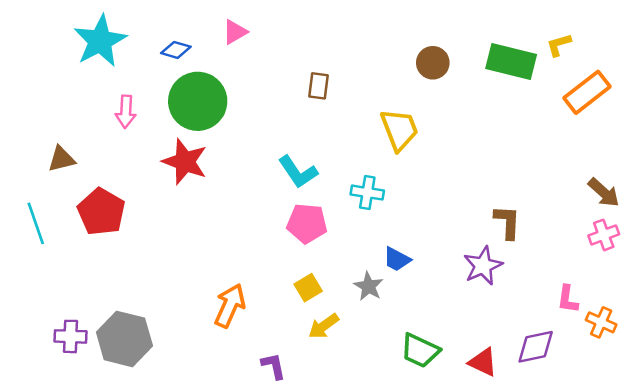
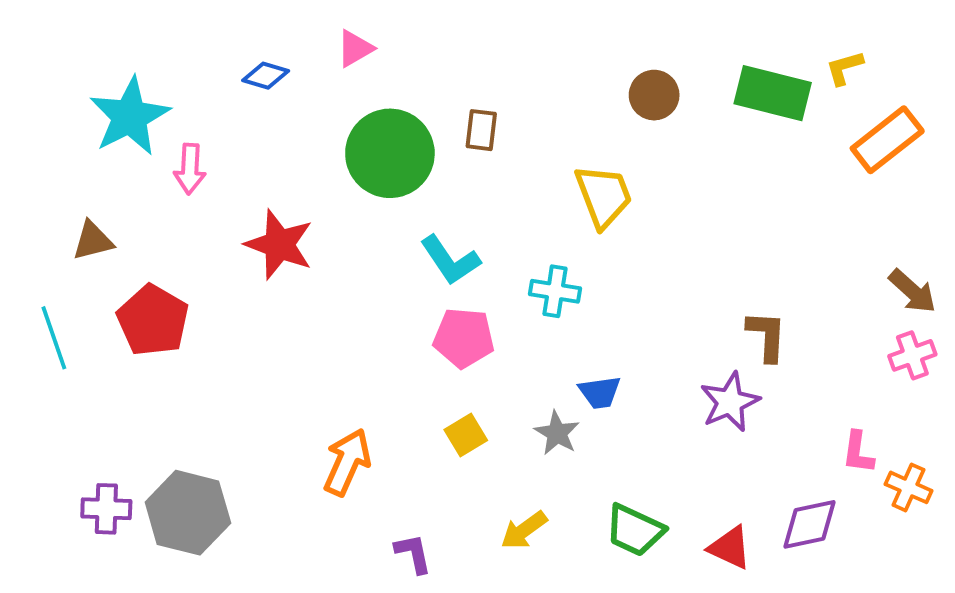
cyan star: (100, 41) -> (130, 116), moved
green circle: (198, 101) -> (390, 153), moved
blue trapezoid: (397, 259) -> (600, 392), turned -36
yellow arrow: (324, 326) -> (524, 530), moved

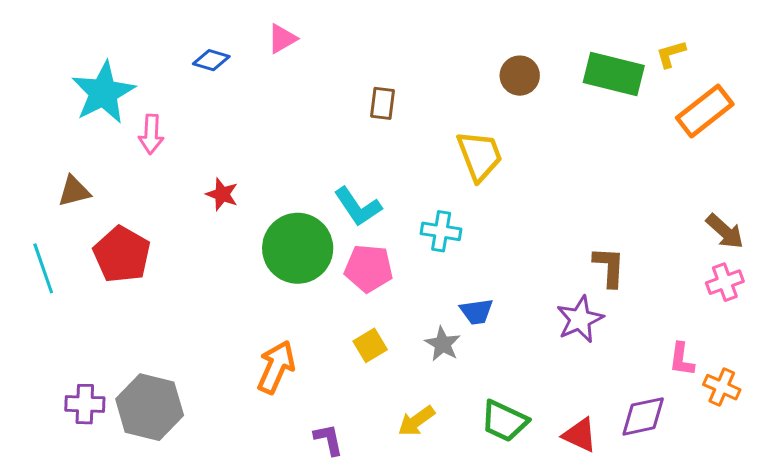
green circle: (390, 153) -> (298, 248), moved
red star: (279, 245) -> (222, 194), size x0.6

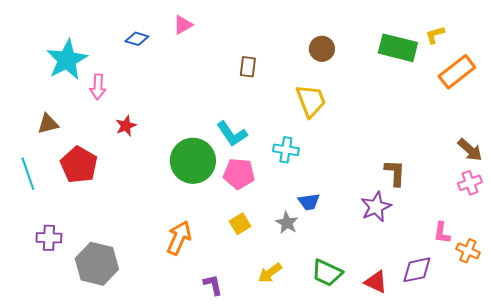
brown circle: (520, 76) -> (322, 49), moved
red star: (222, 194) -> (126, 126), moved, turned 30
purple cross: (85, 404) -> (49, 238), moved

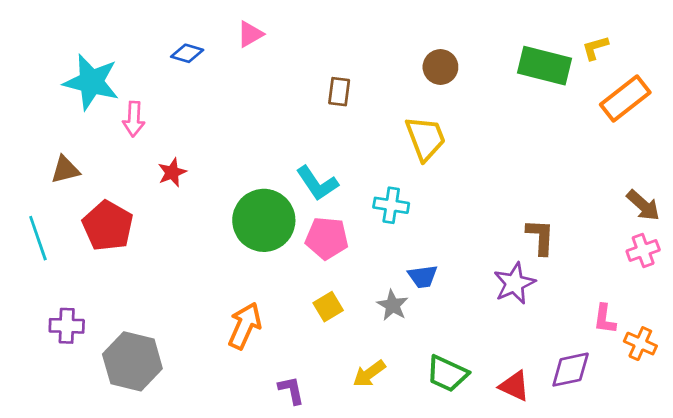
cyan star: (67, 60) -> (91, 82), turned -30

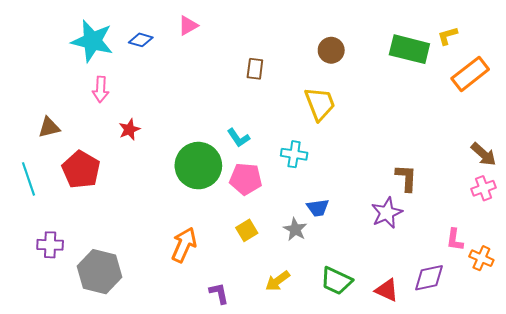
cyan star: (91, 82) -> (92, 41), moved
cyan L-shape: (317, 183) -> (239, 138), size x0.7

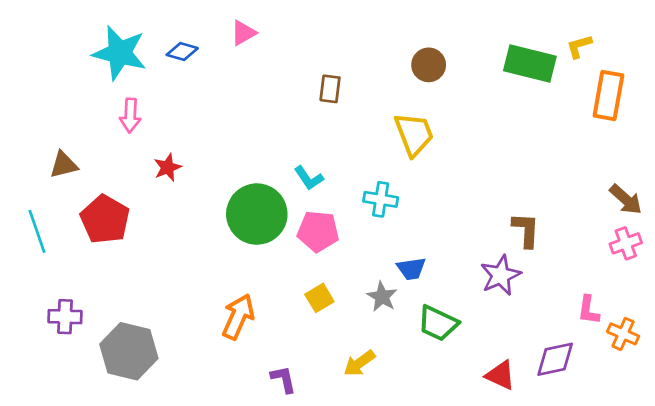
orange rectangle: (470, 74) -> (608, 96), turned -42
green trapezoid: (336, 281) -> (438, 323), moved

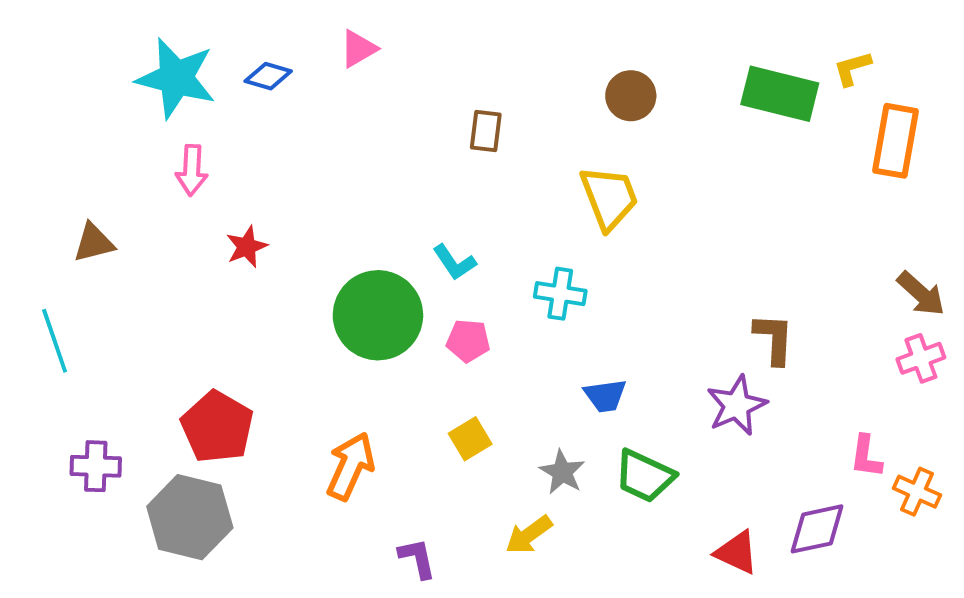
red pentagon: (105, 219) -> (217, 427), moved
pink pentagon: (318, 231) -> (468, 341), size x0.7
gray star: (382, 297) -> (562, 472), moved

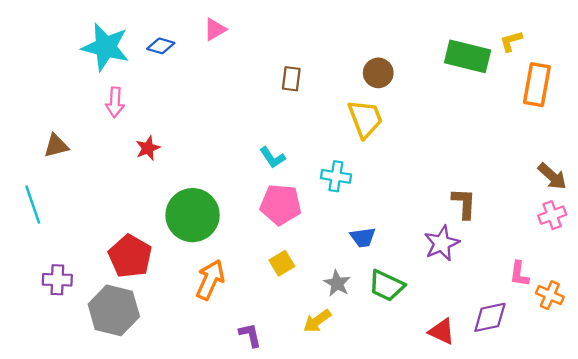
brown circle: (631, 96) -> (378, 73), moved
green circle: (378, 315) -> (193, 215), moved
pink pentagon: (468, 341) -> (281, 205), size x1.6

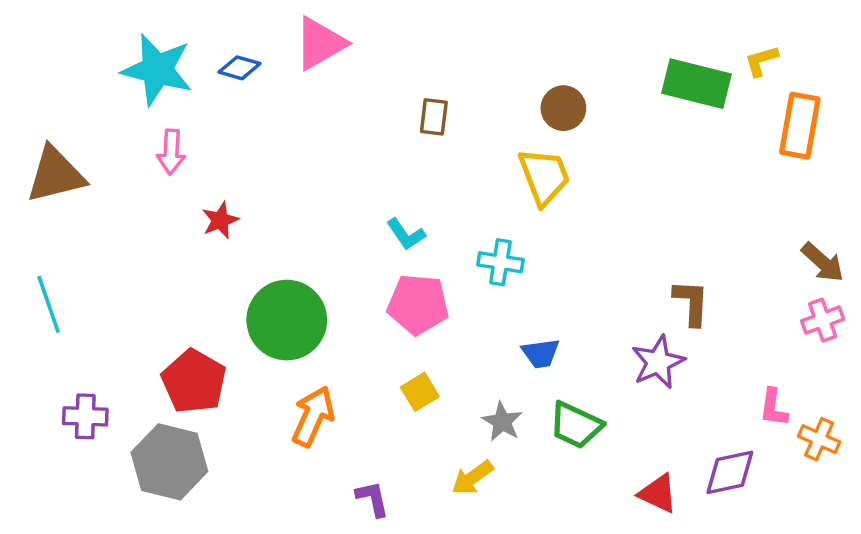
pink triangle: (215, 29) -> (320, 43), size x1.6
brown triangle: (56, 146) -> (56, 175), moved, size x1.6

